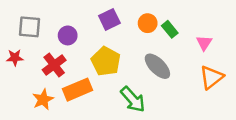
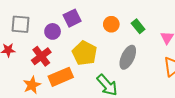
purple square: (109, 19) -> (72, 18), moved
orange circle: (148, 23) -> (111, 24), moved
gray ellipse: (157, 66) -> (128, 57), turned 70

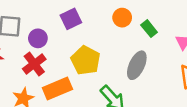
orange circle: (111, 24) -> (122, 18), moved
purple circle: (53, 31) -> (38, 38), moved

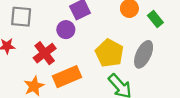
purple circle: (38, 38) -> (66, 30), moved
yellow pentagon: (86, 60) -> (109, 53), moved

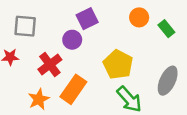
gray ellipse: (144, 54) -> (168, 81), moved
orange rectangle: (67, 77) -> (73, 89), turned -32

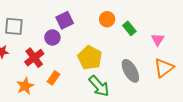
gray ellipse: (168, 81) -> (130, 71), turned -55
orange rectangle: (73, 89) -> (53, 78), size x0.6

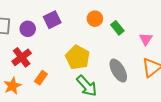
purple circle: (52, 37) -> (28, 29), moved

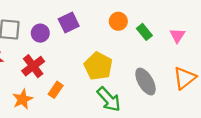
pink triangle: (146, 39) -> (177, 35), moved

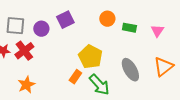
green rectangle: (144, 32) -> (129, 28), turned -40
red cross: (33, 66) -> (24, 51), moved
orange rectangle: (56, 90) -> (75, 77), moved

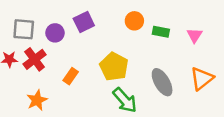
orange rectangle: (75, 77) -> (71, 76), moved

